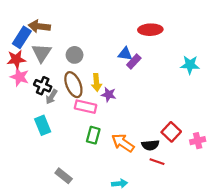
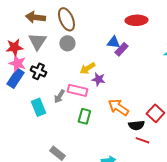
blue rectangle: (22, 37) -> (15, 78), moved
yellow arrow: (96, 82) -> (87, 68), turned 63
brown ellipse: (73, 85) -> (66, 19), moved
gray arrow: (51, 97) -> (59, 96), moved
orange arrow: (123, 143) -> (118, 107), moved

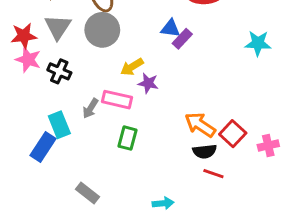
gray circle: (67, 43) -> (102, 30), size x1.5
blue rectangle: (15, 78) -> (43, 147), moved
orange arrow: (118, 107) -> (200, 125), moved

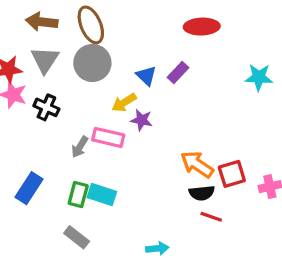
blue triangle: (170, 28) -> (146, 76), moved, turned 36
cyan rectangle: (59, 125) -> (102, 195), moved, turned -50
red square: (233, 134) -> (232, 174), turned 30
green rectangle: (127, 138) -> (78, 195), moved

